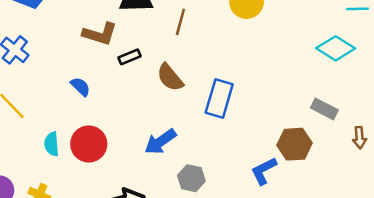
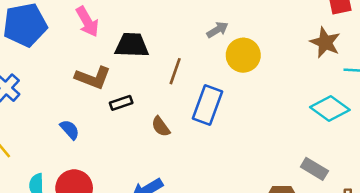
brown semicircle: (170, 77) -> (161, 127), size x0.7
blue rectangle: (219, 99) -> (207, 105), moved

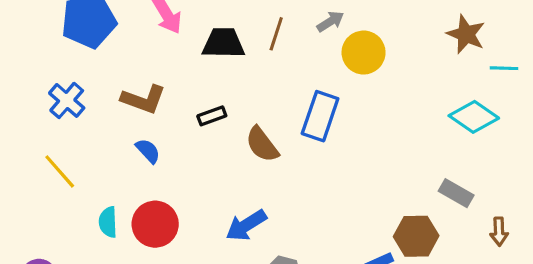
brown line: (175, 71) -> (276, 34), moved
brown L-shape: (93, 78) -> (143, 99), moved
brown semicircle: (161, 127) -> (262, 144), size x1.4

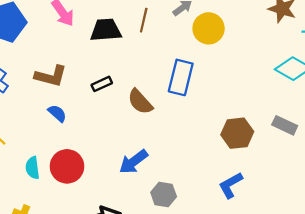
brown hexagon: (416, 236) -> (237, 133), moved

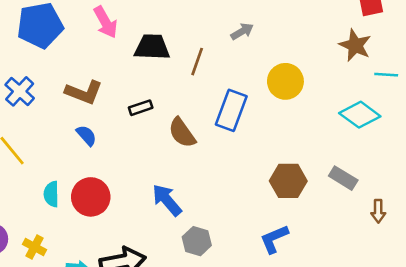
brown line: (144, 20) -> (197, 62), moved
yellow circle: (209, 28) -> (285, 81), moved
blue arrow: (133, 162) -> (167, 200), turned 80

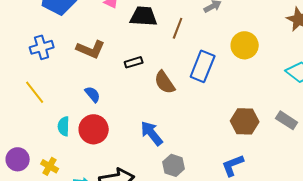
blue cross: (20, 91) -> (42, 47), turned 30
blue semicircle: (86, 135) -> (93, 94), moved

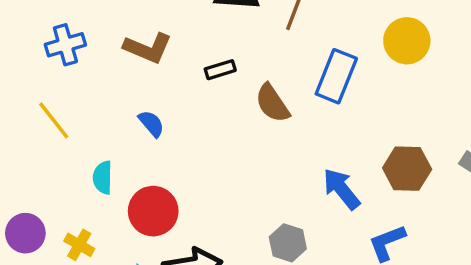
red circle: (94, 129) -> (153, 211), moved
blue arrow: (152, 133) -> (342, 189), moved

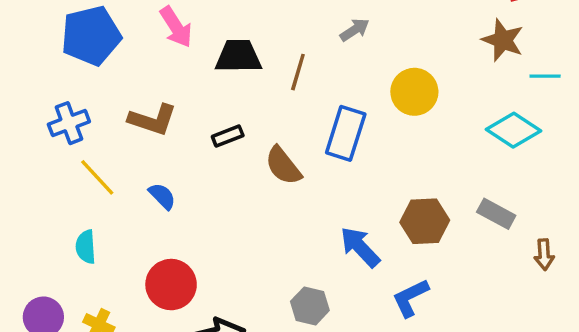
yellow line: (54, 120) -> (97, 177), moved
cyan semicircle: (103, 178) -> (86, 247), moved

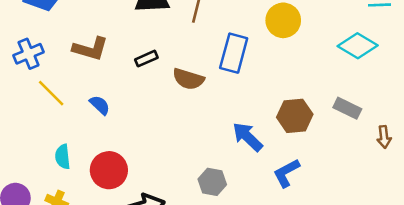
brown semicircle: (283, 166) -> (188, 79), turned -32
cyan semicircle: (86, 247) -> (63, 157), moved

